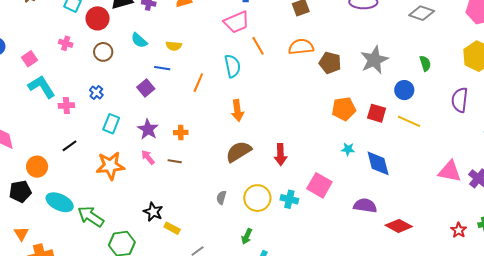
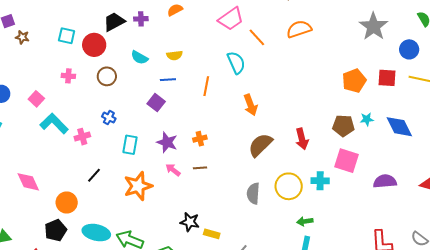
brown pentagon: (330, 63) -> (343, 126), moved
gray semicircle: (221, 198) -> (253, 193), size x1.5
purple semicircle: (365, 206) -> (385, 181), moved
green arrow: (247, 236) -> (305, 221), moved, turned 70

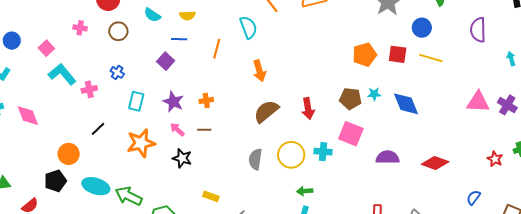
pink diamond: (28, 182) -> (28, 116), moved
black star: (190, 222) -> (182, 158), moved

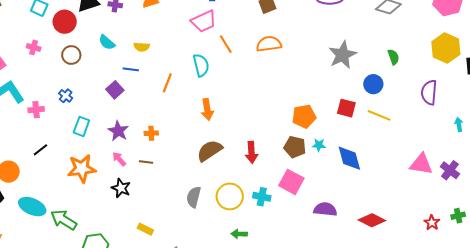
orange pentagon: (365, 55) -> (304, 116), moved

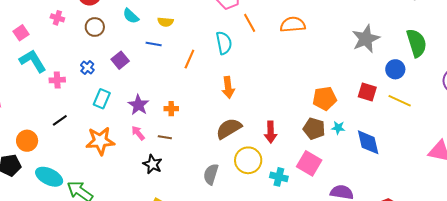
green semicircle: (393, 57) -> (417, 43), size x1.8
purple square: (115, 90) -> (120, 60), moved
black star: (121, 188) -> (152, 164), moved
yellow circle: (230, 196) -> (248, 160), moved

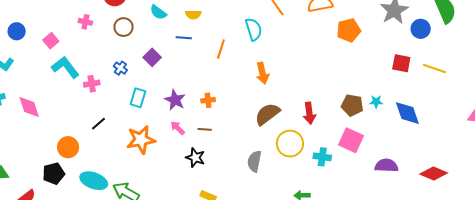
blue circle: (395, 69) -> (421, 29), moved
orange pentagon: (325, 98) -> (349, 30), moved

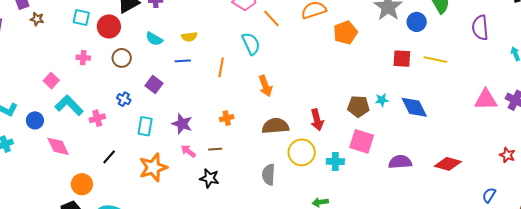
blue circle: (17, 31) -> (35, 120), moved
orange cross: (208, 100) -> (227, 118), moved
pink diamond: (29, 107) -> (58, 146), moved
brown semicircle: (267, 114) -> (275, 126), turned 40

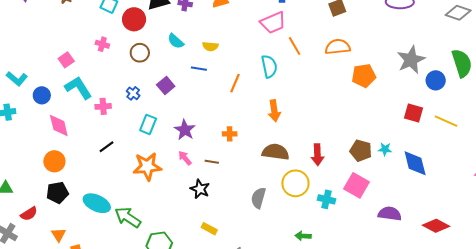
orange circle: (82, 184) -> (54, 161), moved

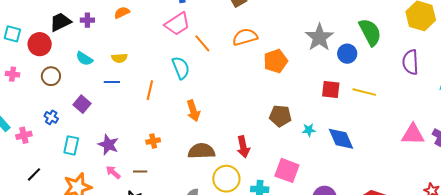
brown pentagon: (361, 151) -> (280, 116), moved

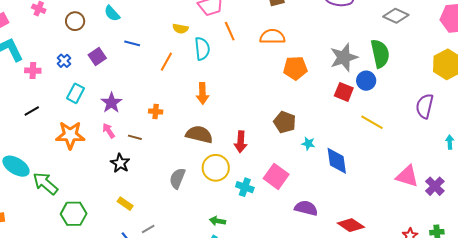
green semicircle: (370, 32) -> (380, 54), moved
yellow semicircle: (119, 58) -> (180, 29), moved
red square: (331, 89) -> (344, 92), moved

